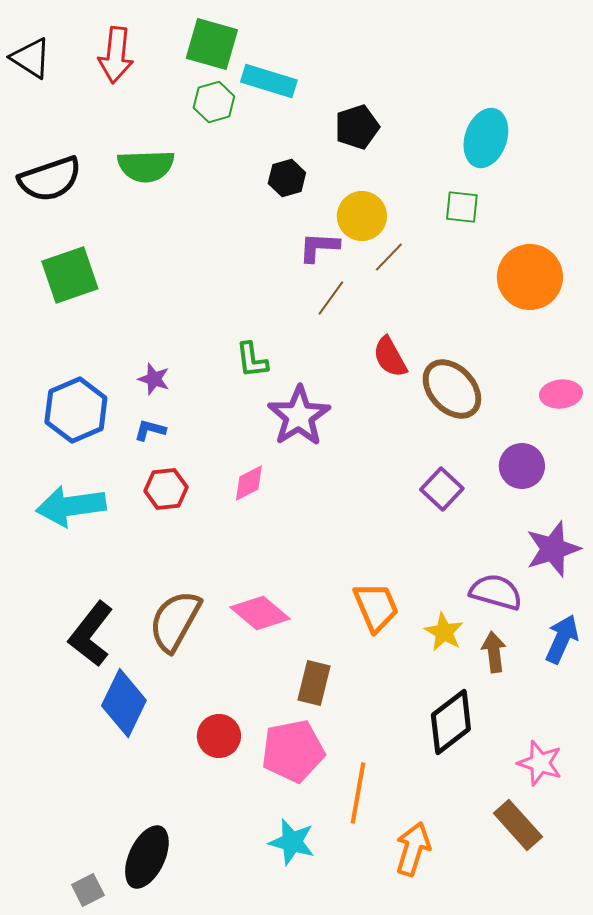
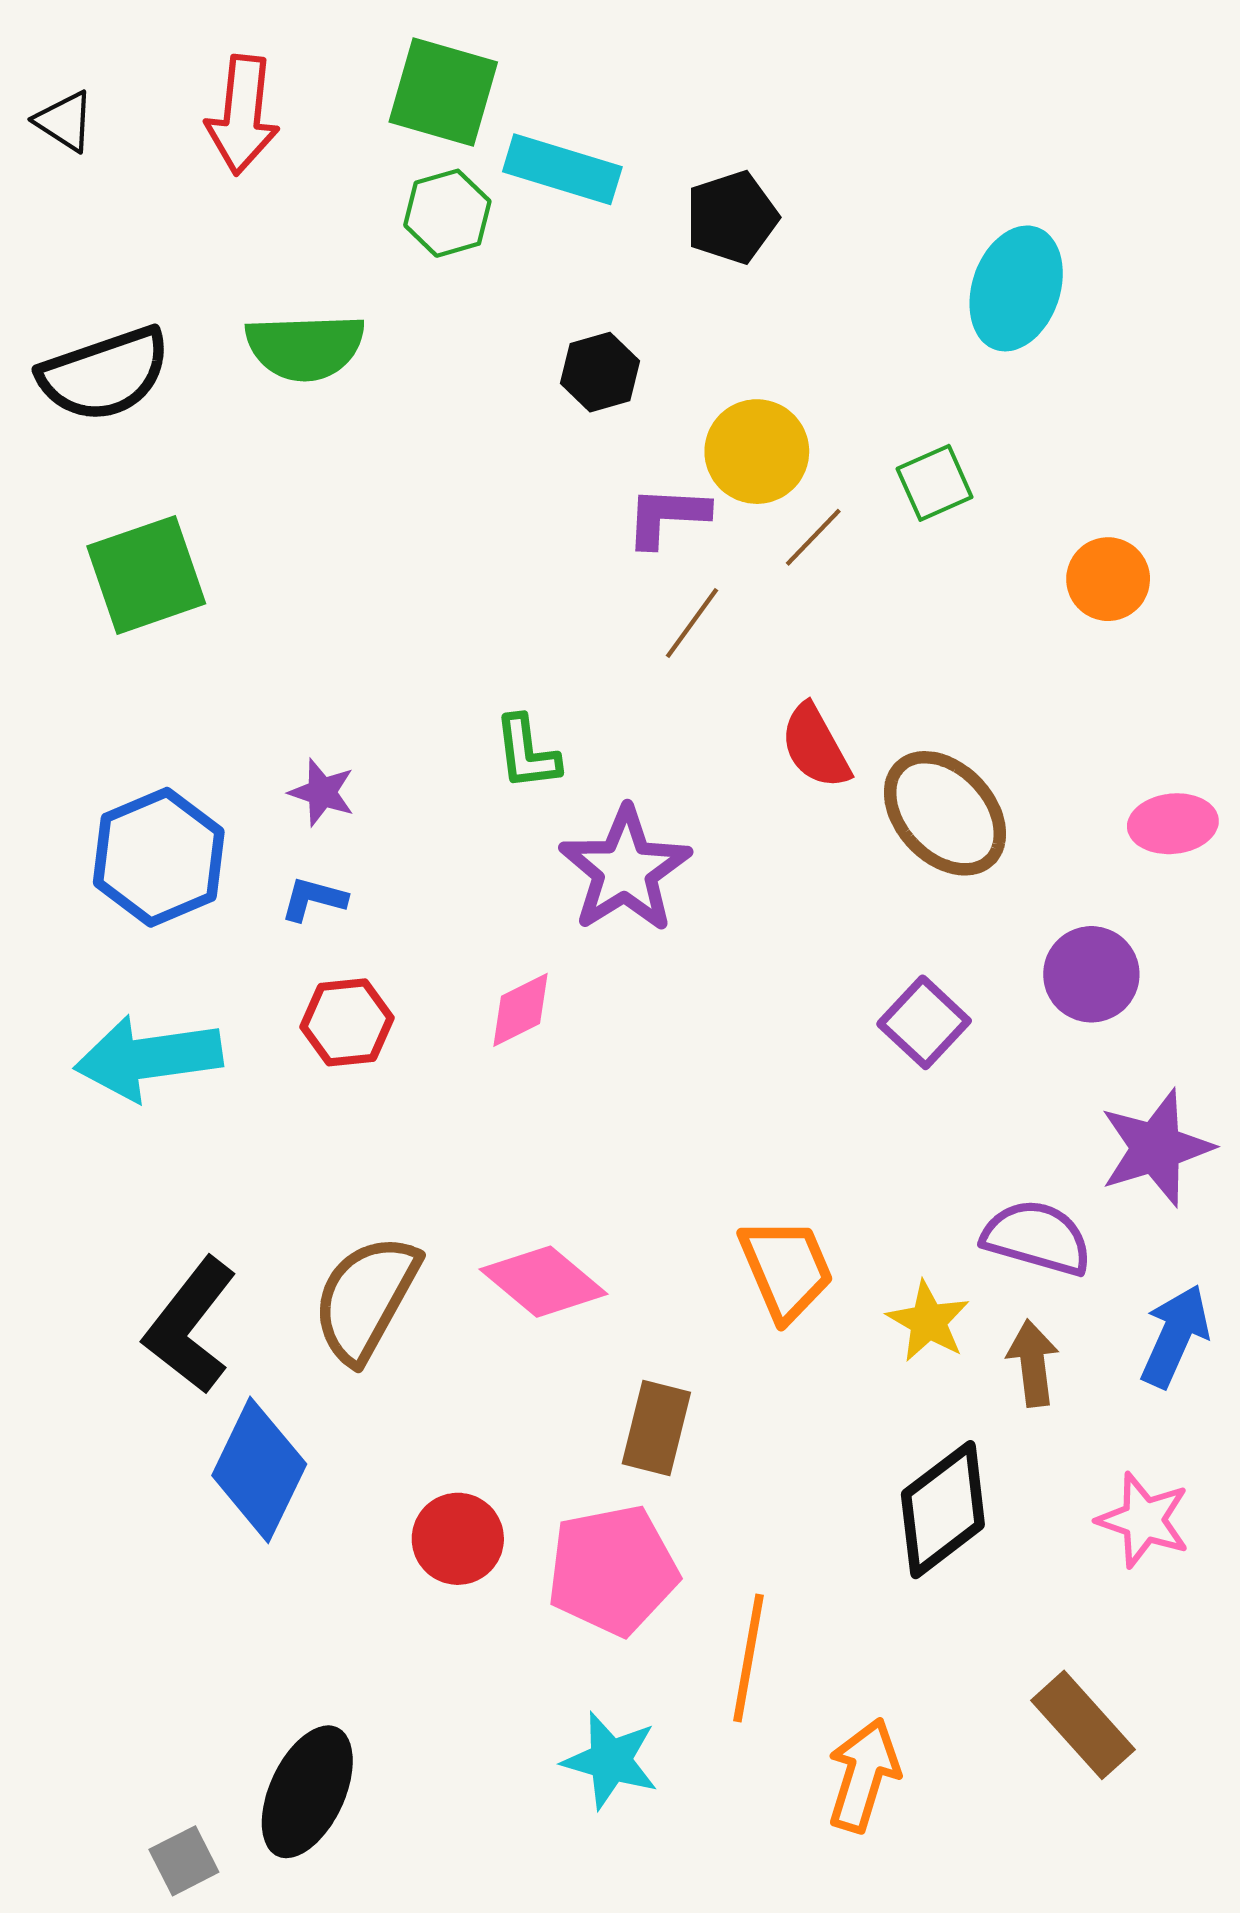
black triangle: (31, 58) -> (65, 121), size x0.7
black pentagon: (357, 127) -> (732, 217), moved
green square: (462, 207) -> (935, 483), moved, turned -30
orange circle: (530, 277) -> (1108, 579), size x0.6
pink star: (540, 763) -> (1144, 1520), moved

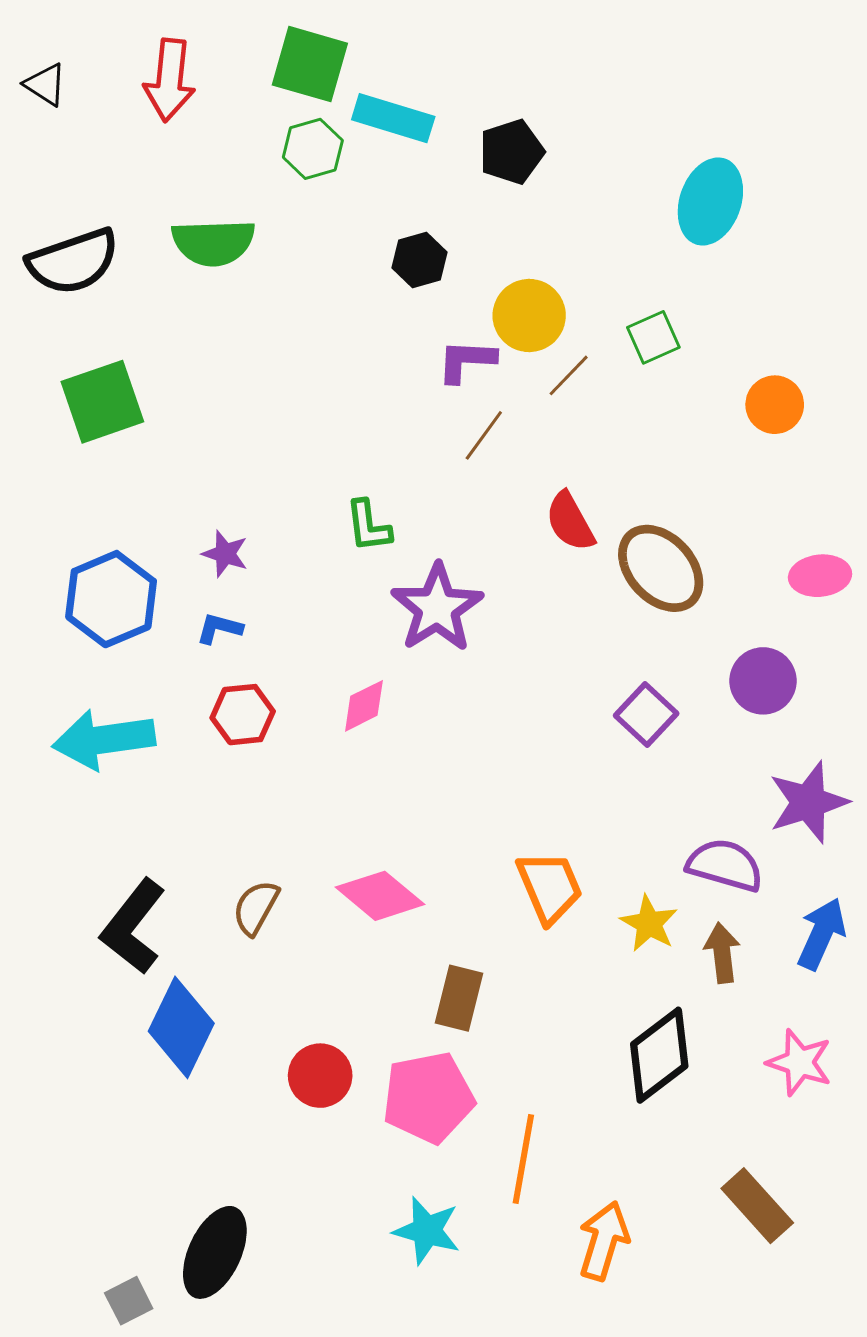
brown semicircle: (366, 1298) -> (256, 907), size x0.6

